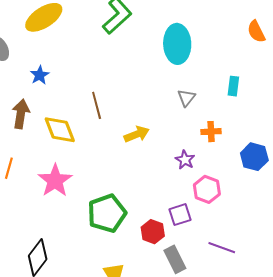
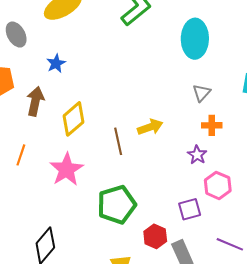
brown line: (97, 105) -> (118, 141), moved
yellow diamond: (60, 130) -> (74, 119), turned 68
orange cross: (211, 132) -> (212, 125), moved
red hexagon: (153, 232) -> (155, 236), moved

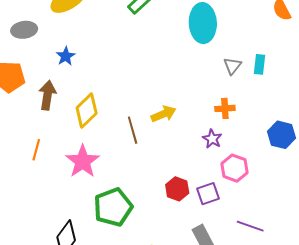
gray ellipse: (16, 35) -> (24, 30), turned -65
gray triangle: (202, 93) -> (232, 66), moved
green pentagon: (117, 205) -> (113, 207), moved
red hexagon: (155, 236) -> (177, 189), moved

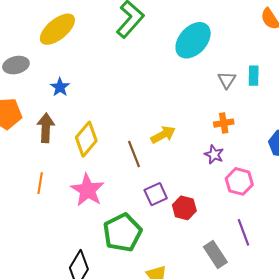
cyan ellipse: (203, 23) -> (193, 40), turned 51
purple square: (208, 194) -> (156, 194), moved
purple line: (250, 226) -> (243, 232), moved, turned 56

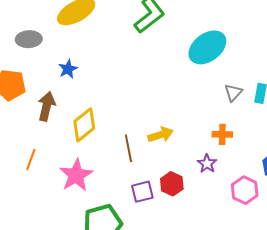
pink hexagon: (239, 181) -> (245, 190), moved
red hexagon: (184, 208) -> (172, 184), moved

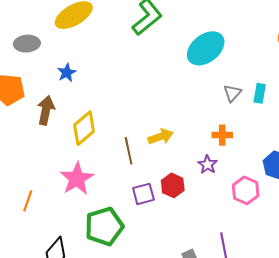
orange line: (31, 160) -> (28, 201), moved

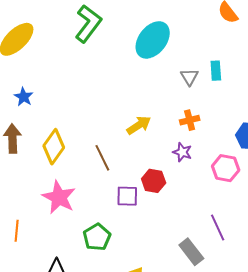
yellow arrow: (161, 137) -> (139, 125), moved
purple square: (143, 194) -> (127, 196), turned 30
green pentagon: (104, 226) -> (97, 237), size x0.7

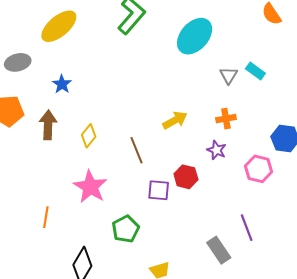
cyan rectangle: (216, 71) -> (255, 71), turned -54
yellow diamond: (54, 147) -> (89, 136), size x0.7

